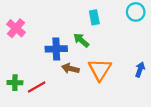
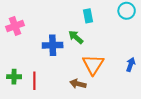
pink cross: (16, 28) -> (15, 26), turned 30
brown arrow: (70, 68) -> (78, 84), moved
red line: (37, 87) -> (34, 81), turned -60

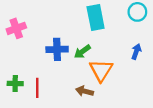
cyan rectangle: (88, 16) -> (96, 17), size x1.6
green arrow: (76, 37) -> (82, 52), moved, turned -77
blue arrow: (131, 64) -> (136, 52), moved

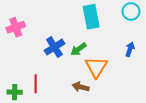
blue cross: (57, 49) -> (54, 47), turned -30
green cross: (15, 83) -> (15, 92), moved

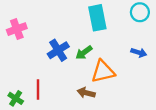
blue arrow: (130, 49) -> (139, 53), turned 88
orange triangle: (96, 67) -> (103, 72), turned 45
green cross: (15, 92) -> (16, 98), turned 32

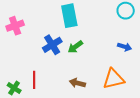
cyan rectangle: (97, 18) -> (69, 16), moved
orange triangle: (103, 72) -> (113, 79), moved

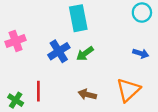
pink cross: (15, 26) -> (16, 41), moved
orange triangle: (113, 79) -> (128, 90), turned -30

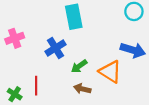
green arrow: (85, 53) -> (79, 66), moved
blue arrow: (141, 53) -> (133, 50), size x1.6
orange triangle: (128, 90) -> (110, 72), moved, turned -45

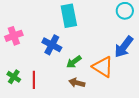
blue cross: (55, 48) -> (52, 45), turned -30
blue arrow: (133, 50) -> (124, 47), turned 110
green cross: (15, 94) -> (14, 77), moved

